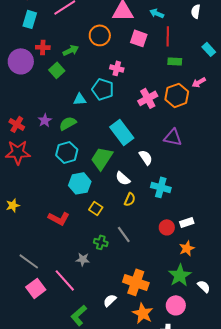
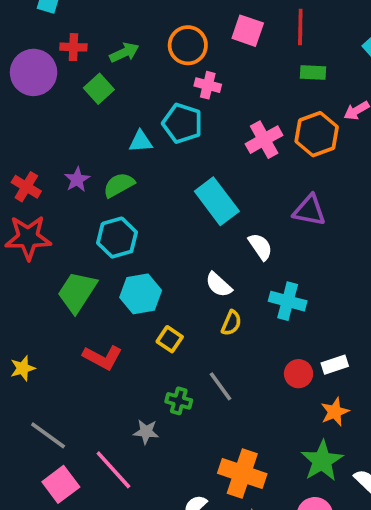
orange circle: (100, 35) -> (188, 45), moved
green trapezoid: (102, 158) -> (77, 292), moved
yellow star: (13, 205) -> (23, 368), moved

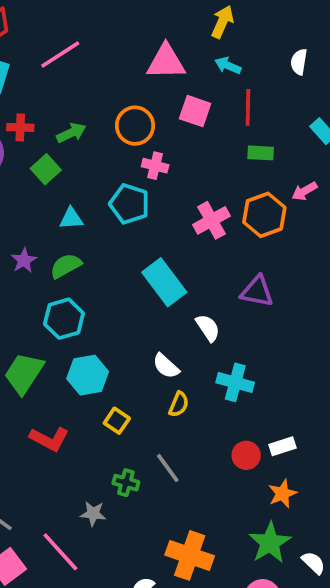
cyan triangle: (141, 141) -> (71, 218), moved

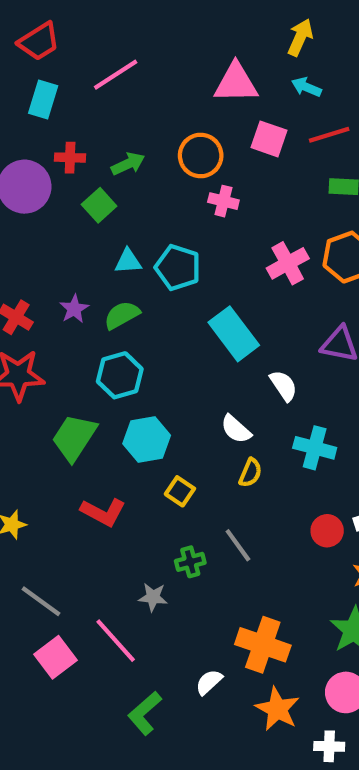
red line: (248, 107) -> (329, 135), turned 72
cyan pentagon: (130, 204) -> (178, 267), moved
green cross: (126, 483) -> (190, 562), turned -30

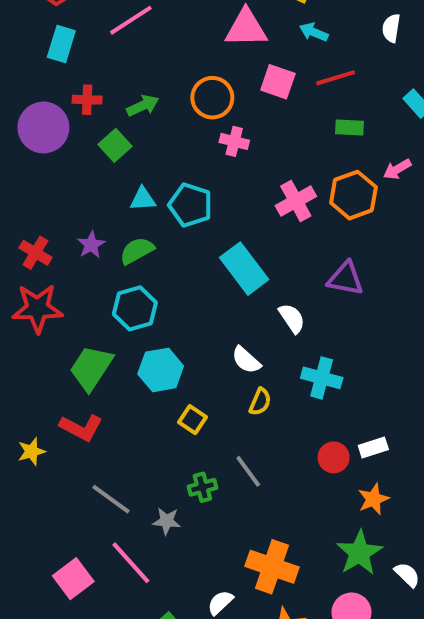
red L-shape: (103, 512) -> (81, 428), moved
gray line: (41, 601) -> (111, 499), moved

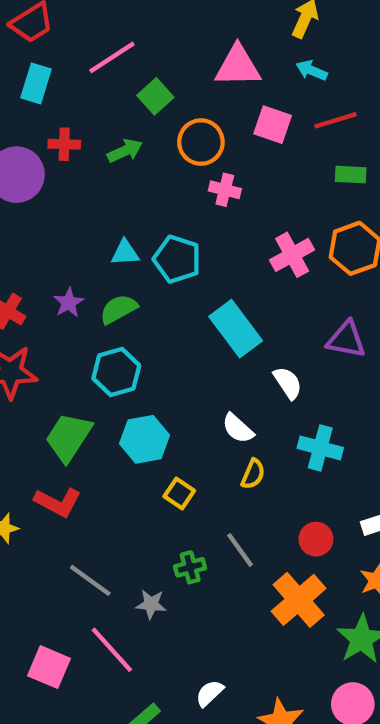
green square: (115, 145) -> (155, 96), moved
red circle: (334, 457) -> (316, 539), moved
orange cross: (272, 567) -> (299, 600), moved, turned 30
pink square: (73, 579) -> (49, 667), turned -30

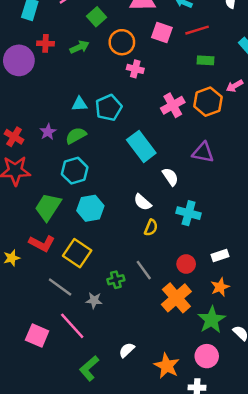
cyan pentagon: (177, 259) -> (109, 108), turned 30
yellow square: (179, 494) -> (77, 253), moved, size x1.6

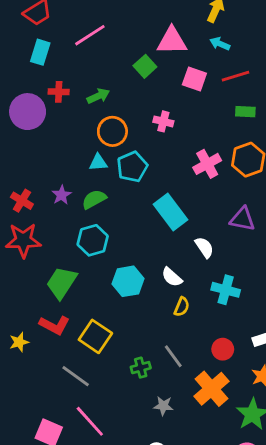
green square: (96, 17) -> (145, 66), moved
orange circle: (122, 42) -> (112, 131), moved
cyan hexagon: (90, 208) -> (128, 281), moved
gray star: (94, 300) -> (163, 406), moved

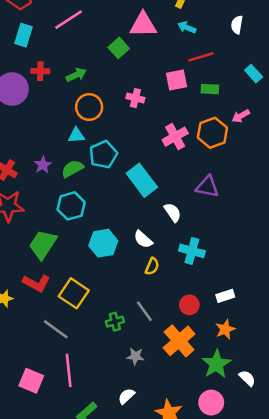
pink square: (194, 79) -> (176, 80), moved, turned -30
cyan pentagon: (132, 167) -> (103, 155), moved
pink line: (90, 421) -> (69, 370), turned 36

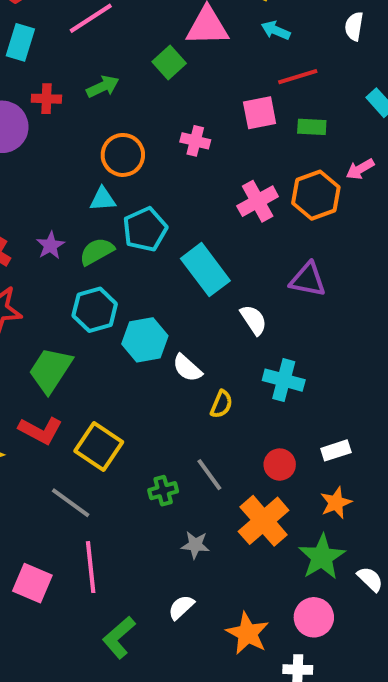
green arrow: (76, 75) -> (103, 87), moved
white semicircle: (143, 239) -> (187, 368), moved
cyan hexagon: (103, 243) -> (145, 340), moved

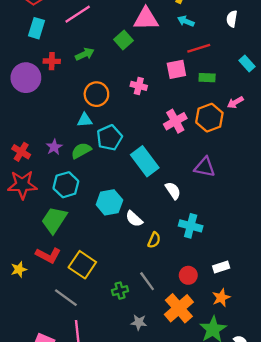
cyan hexagon: (95, 310) -> (66, 185), moved

